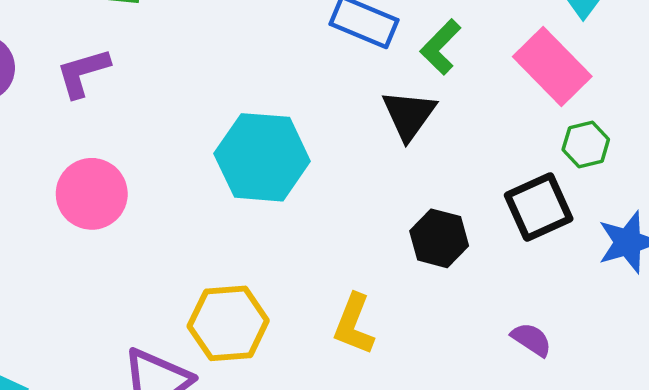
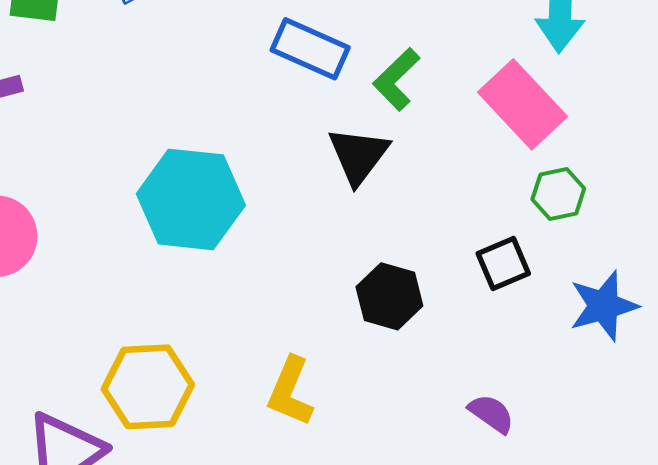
black square: (539, 207) -> (503, 263), size x0.7

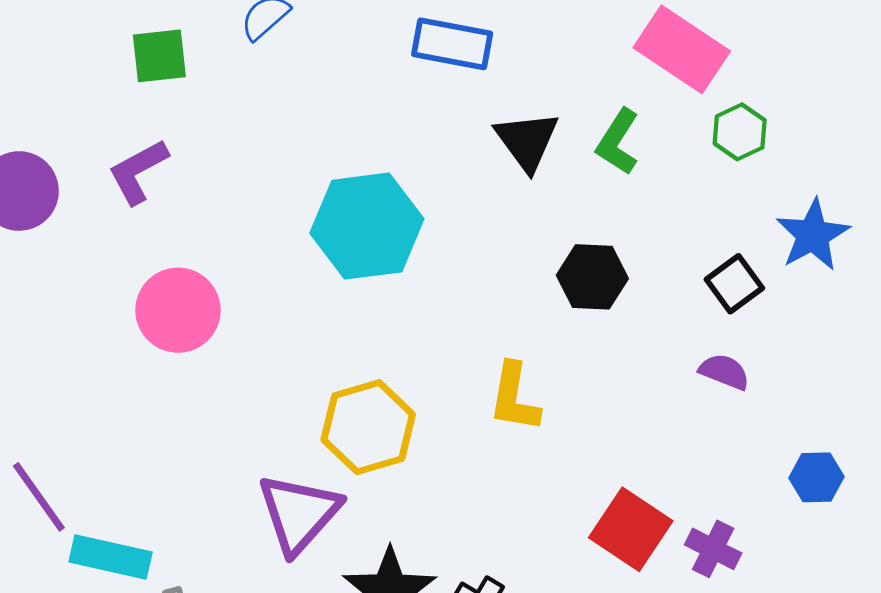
green L-shape: (396, 79) -> (618, 142), moved
black square: (503, 263) -> (734, 284), moved

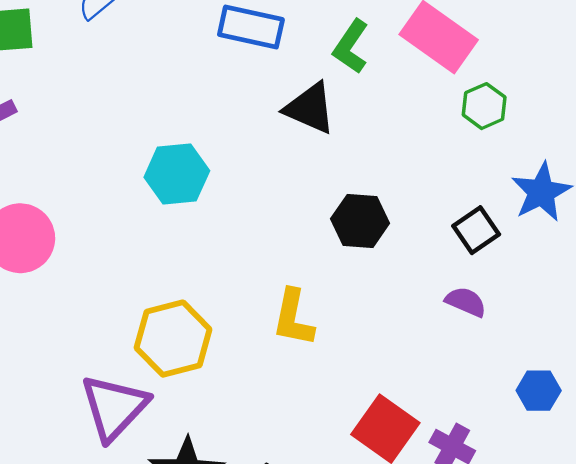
black triangle: (527, 141) -> (310, 108), turned -32
green L-shape: (618, 142) -> (351, 46), moved
cyan hexagon: (367, 226) -> (177, 174), size x0.7

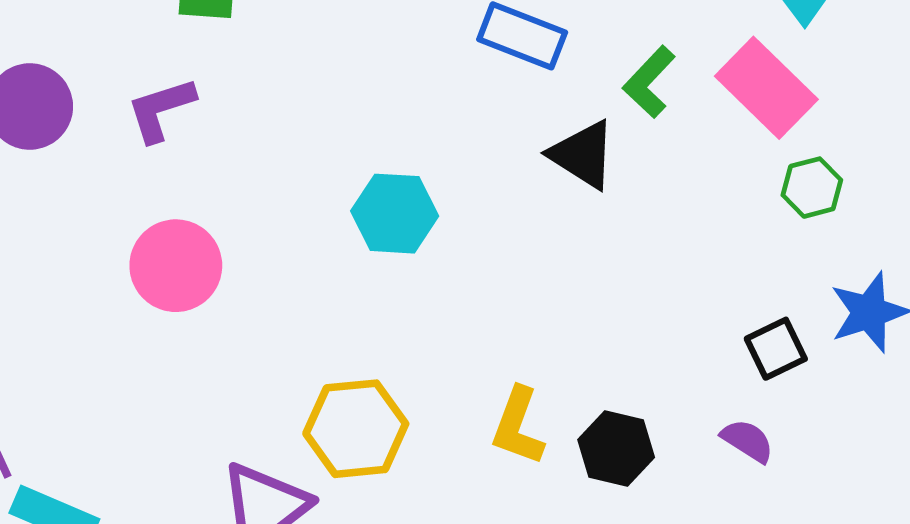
black hexagon: (360, 221) -> (616, 449), moved

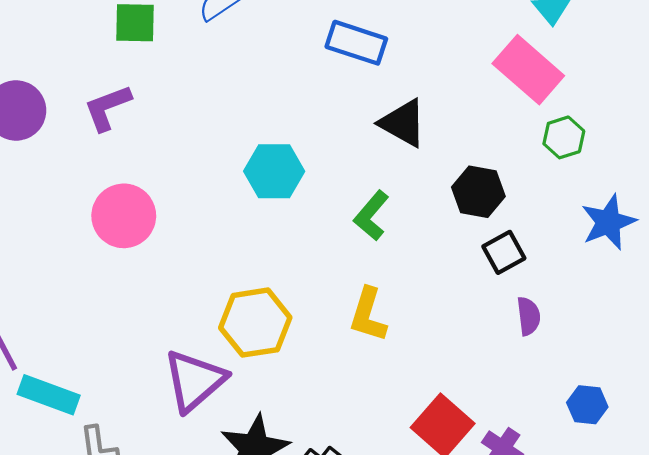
green L-shape: (649, 82) -> (371, 216), moved
black square: (776, 349) -> (504, 252), moved
purple semicircle: (747, 441) -> (529, 316), turned 54
black hexagon: (616, 449) -> (478, 192), moved

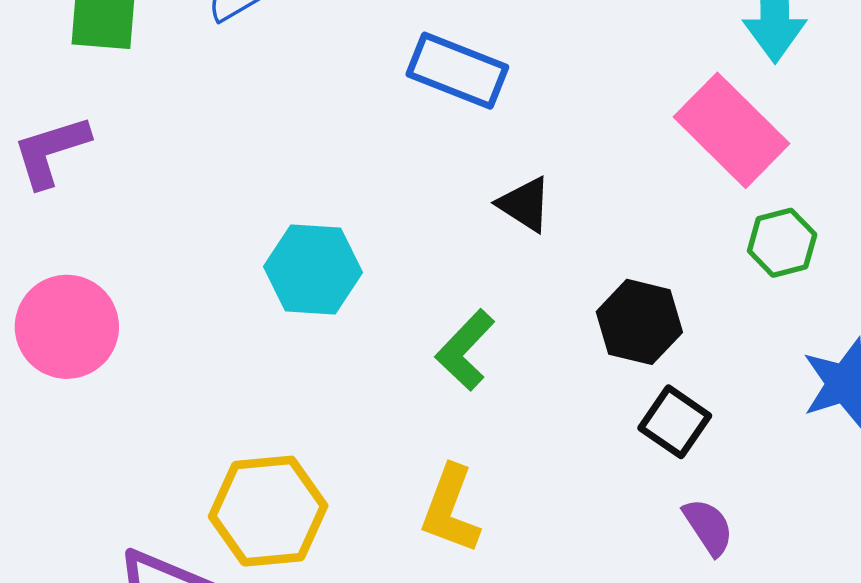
black triangle: (403, 123) -> (525, 204), size x0.7
black square: (504, 252) -> (675, 422), turned -30
purple semicircle: (529, 316) -> (708, 527), turned -30

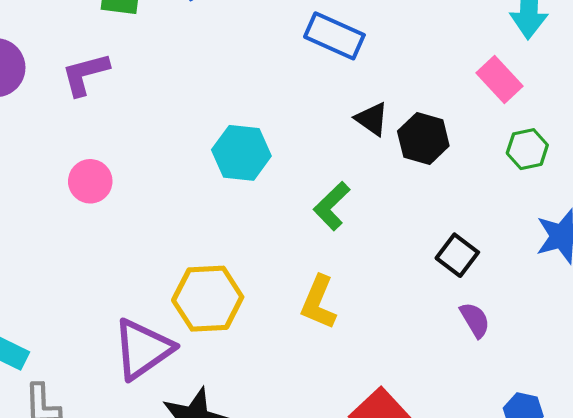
pink rectangle: (731, 130) -> (500, 79), size x0.7
black hexagon: (639, 322) -> (423, 139), moved
pink circle: (67, 327) -> (90, 181), size x0.7

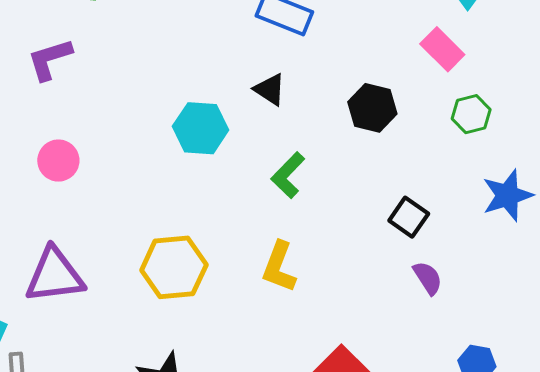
black triangle: (372, 119) -> (270, 89), moved
purple triangle: (143, 349) -> (55, 275), moved, turned 30

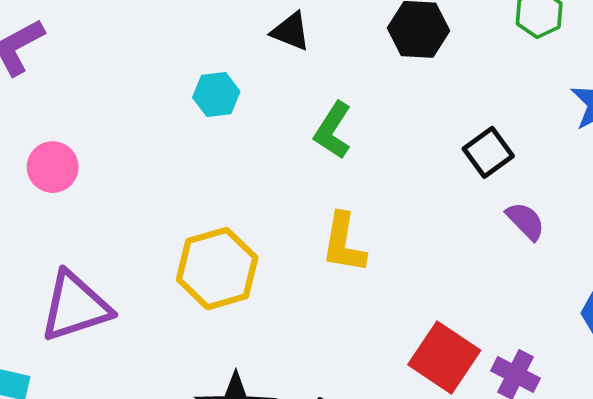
cyan hexagon: (201, 128) -> (216, 94), size x0.7
black square: (409, 217) -> (488, 152), turned 30

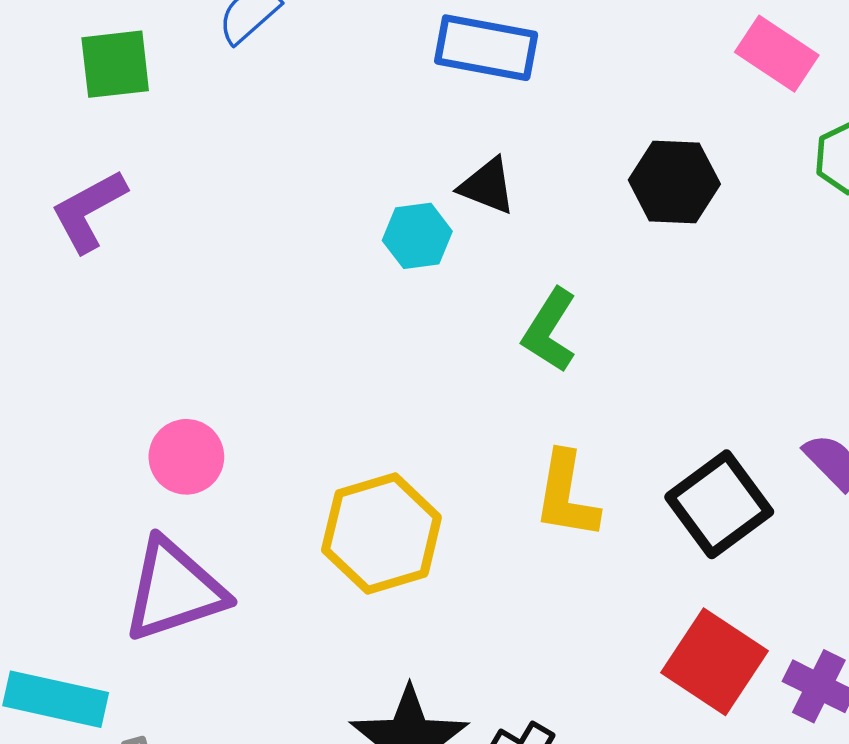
cyan hexagon: (216, 94) -> (417, 236), moved
black square: (488, 152) -> (719, 504), moved, size x1.4
pink circle: (53, 167) -> (186, 457), moved

